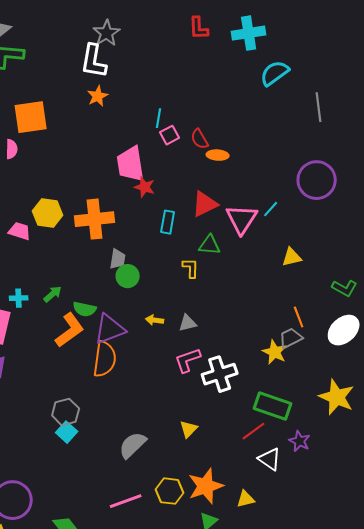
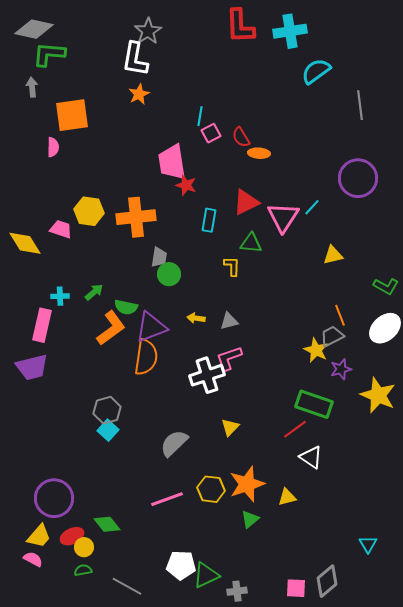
red L-shape: (199, 28) -> (240, 26), size x1.5
white cross: (220, 374) -> (207, 375), moved
purple star: (300, 441) -> (341, 369), moved, turned 30

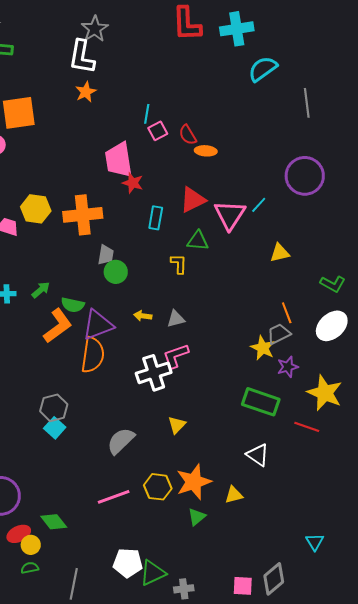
red line: (295, 429) -> (307, 427), moved, turned 55
gray line: (127, 586) -> (74, 584), turned 72

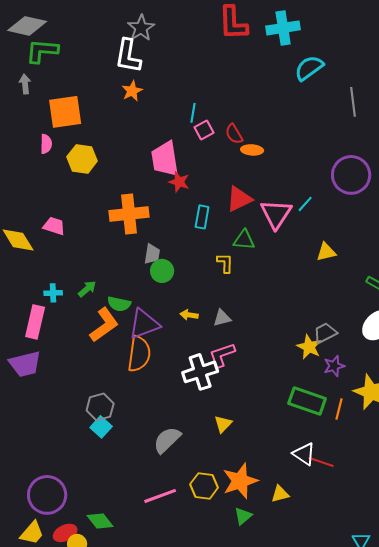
yellow hexagon: (36, 209) -> (82, 159), moved
orange line: (287, 313) -> (339, 409), moved, turned 35
red line: (307, 427) -> (321, 462), moved

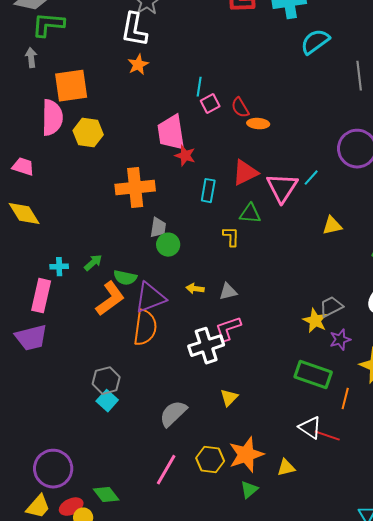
pink semicircle: (46, 144) -> (52, 118), size x1.8
pink trapezoid: (54, 226) -> (23, 167), moved
orange line: (339, 409) -> (345, 399), moved
pink line: (160, 496) -> (166, 470), turned -40

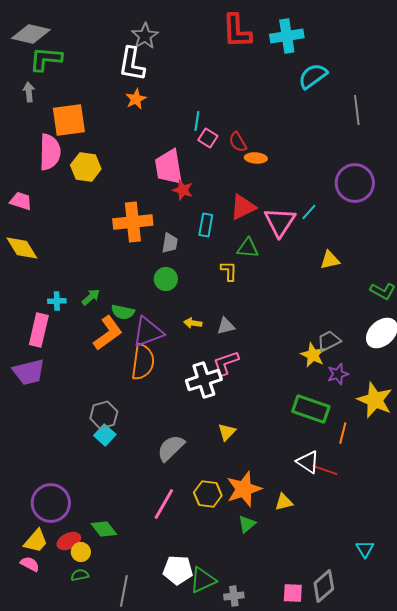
pink square: (210, 104) -> (208, 138), turned -30
gray trapezoid: (158, 228) -> (170, 243), moved

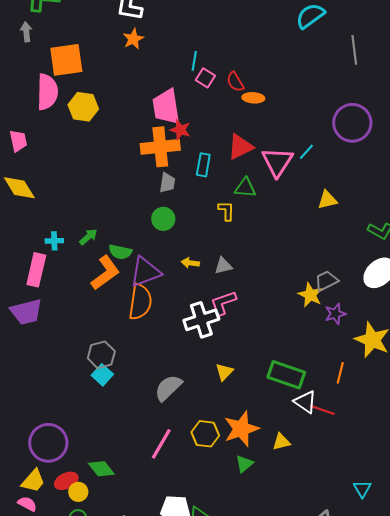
pink trapezoid: (21, 201) -> (18, 141), turned 60
orange cross: (133, 222) -> (160, 147), moved
green rectangle: (311, 409) -> (286, 375), moved

